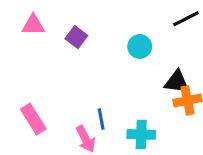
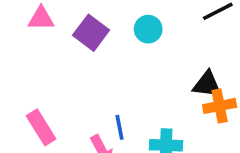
purple square: (76, 37) -> (91, 33), size x1.4
cyan circle: (140, 46) -> (148, 29), moved

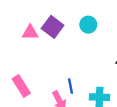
pink triangle: (41, 18) -> (30, 32), moved

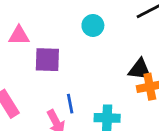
purple square: (53, 27) -> (47, 60), moved, turned -35

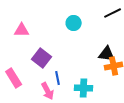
purple square: (47, 60) -> (42, 58), moved, turned 36

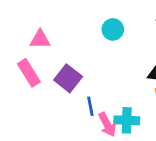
pink rectangle: (14, 78) -> (29, 73), moved
pink arrow: (48, 91) -> (107, 125), moved

